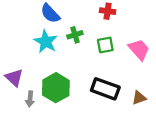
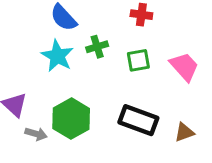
gray arrow: (30, 99) -> (36, 134), turned -80

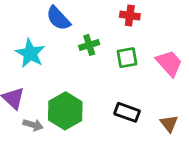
cyan star: (57, 56) -> (30, 53), moved
black rectangle: (138, 120) -> (127, 112), size x0.7
brown triangle: (184, 132) -> (169, 124), turned -48

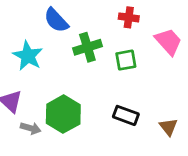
green cross: (89, 45) -> (87, 47), size x1.4
pink trapezoid: (169, 63) -> (168, 42), moved

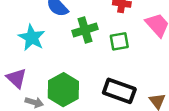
black rectangle: (126, 115) -> (119, 91), size x1.4

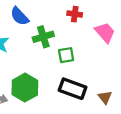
green square: (119, 41) -> (66, 55), moved

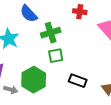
green square: (66, 55) -> (56, 56), moved
black rectangle: (73, 89) -> (78, 81), size x0.7

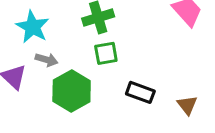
gray arrow: (11, 90) -> (47, 60), moved

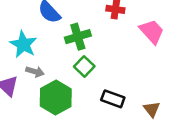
green square: (106, 53) -> (84, 66), turned -36

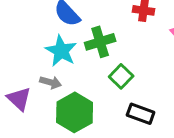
cyan star: (23, 44) -> (61, 51), moved
green square: (84, 66) -> (121, 76), moved

